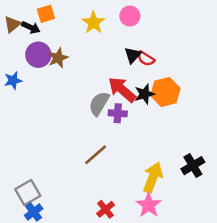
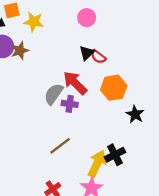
yellow star: (93, 23) -> (34, 22), moved, turned -30
black star: (144, 94) -> (135, 114), moved, turned -30
brown line: (96, 155) -> (60, 146), moved
black cross: (193, 166) -> (115, 155), moved

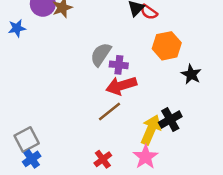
red arrow: (75, 83) -> (121, 86), moved, turned -60

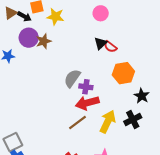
black cross: (170, 120) -> (133, 120), moved
yellow arrow: (151, 130) -> (108, 122), moved

